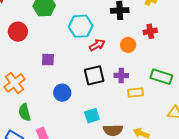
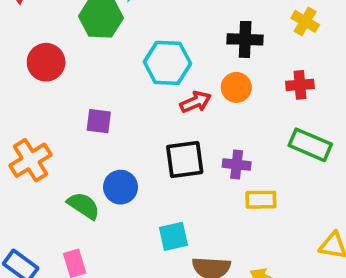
orange circle: (128, 45) -> (236, 87), moved
green rectangle: (161, 77) -> (310, 145), moved
green semicircle: (25, 112) -> (84, 206), moved, turned 132

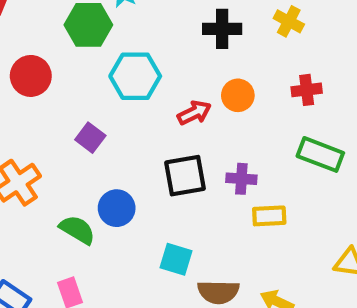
yellow cross: (305, 21) -> (289, 21), moved
black cross: (245, 39) -> (222, 29), moved
cyan hexagon: (167, 63) -> (135, 76), moved
purple square: (99, 121) -> (90, 138), turned 32
cyan square: (173, 236) -> (176, 259), turned 32

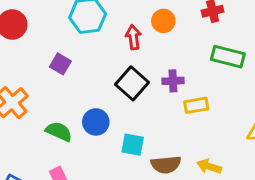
red arrow: (194, 113) -> (133, 37), turned -65
black square: (185, 176) -> (132, 83), turned -32
blue circle: (117, 208) -> (96, 122), moved

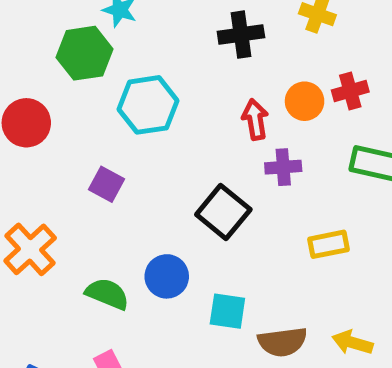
orange circle: (163, 21) -> (305, 101), moved
red arrow: (133, 37) -> (255, 119), moved
purple cross: (173, 81) -> (283, 167), moved

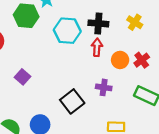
red cross: (350, 91) -> (142, 60), turned -35
cyan hexagon: (148, 105) -> (67, 31), moved
red arrow: (255, 119) -> (97, 47), moved

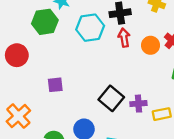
purple square: (22, 77) -> (55, 85), turned -35
purple cross: (104, 87) -> (138, 104), moved

